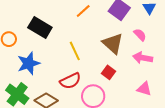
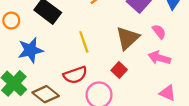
brown triangle: (113, 43) -> (128, 38), turned 30
pink triangle: (144, 89) -> (168, 93), moved

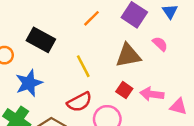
brown triangle: (128, 38) -> (128, 55), turned 40
pink arrow: (159, 58) -> (152, 94), moved

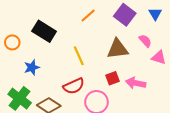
blue star: (29, 83) -> (32, 67), size x0.7
red square: (124, 90) -> (112, 78), turned 32
pink triangle: (178, 107) -> (159, 57), moved

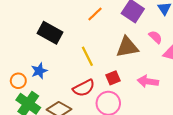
orange circle: (12, 42) -> (18, 81), moved
red square: (112, 78) -> (113, 78), moved

